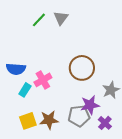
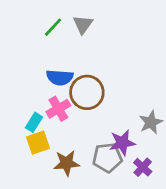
brown circle: (82, 68) -> (87, 92), moved
blue semicircle: (16, 69) -> (60, 77), moved
yellow square: (28, 121) -> (38, 143), moved

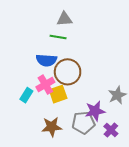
gray triangle: (83, 24) -> (64, 19), turned 49
green line: (53, 27) -> (58, 37), moved, turned 56
yellow square: (38, 143) -> (58, 94), moved

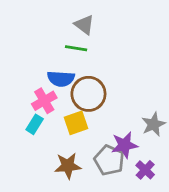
gray triangle: (64, 19) -> (84, 25), turned 42
pink cross: (45, 85) -> (44, 101), moved
gray pentagon: (83, 123) -> (109, 160), turned 30

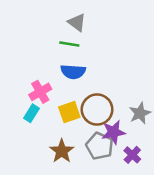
blue semicircle: (61, 79) -> (73, 72), moved
brown circle: (88, 94) -> (97, 110), moved
brown star: (68, 166) -> (62, 151), turned -30

